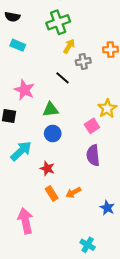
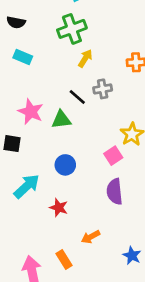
gray cross: (83, 62) -> (103, 89), moved
green triangle: (51, 110) -> (61, 120), moved
orange rectangle: (52, 194) -> (64, 260), moved

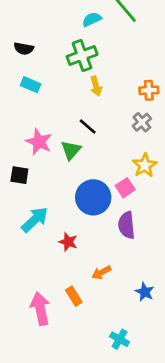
yellow arrow: (85, 58) -> (96, 86), turned 132
gray cross: (103, 89) -> (142, 122), moved, turned -30
green triangle: (61, 120) -> (71, 150), turned -42
blue circle: (65, 165) -> (93, 197), moved, size x1.6

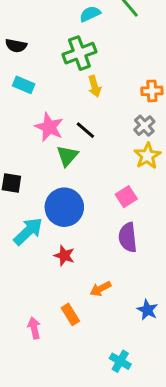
pink star: (39, 142) -> (49, 127), moved
yellow star: (145, 165) -> (147, 156), moved
blue circle: (93, 197) -> (64, 207), moved
pink arrow: (40, 309) -> (34, 328), size x0.6

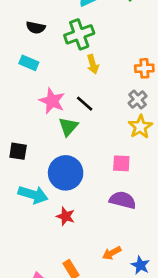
black semicircle: (16, 46) -> (36, 28), moved
pink square: (126, 197) -> (121, 163), turned 36
cyan arrow: (28, 231) -> (33, 195), turned 60
purple semicircle: (128, 237) -> (123, 200), turned 110
orange arrow: (101, 289) -> (112, 253), moved

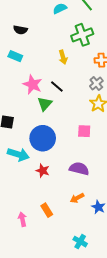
green cross: (79, 34) -> (82, 35), moved
purple semicircle: (123, 200) -> (79, 169), moved

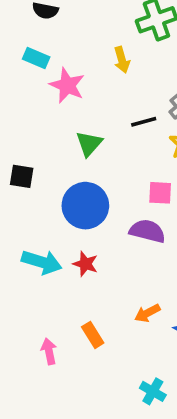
pink star: (33, 85) -> (67, 85), moved
black line: (57, 87) -> (144, 122), moved, turned -56
cyan arrow: (18, 154) -> (42, 262), moved
purple semicircle: (79, 169) -> (147, 231), moved

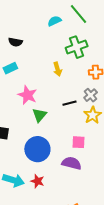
cyan rectangle: (36, 58) -> (10, 68), turned -48
pink star: (67, 85) -> (27, 95), moved

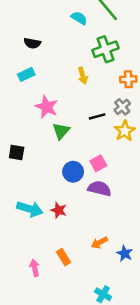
cyan semicircle: (54, 21) -> (79, 18), turned 56
pink square: (79, 142) -> (98, 163), moved, turned -32
blue circle: (37, 149) -> (73, 172), moved, size x0.7

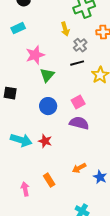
pink star: (47, 107) -> (35, 55), turned 30
gray cross: (122, 107) -> (80, 45), moved
blue circle: (73, 172) -> (48, 106), moved

